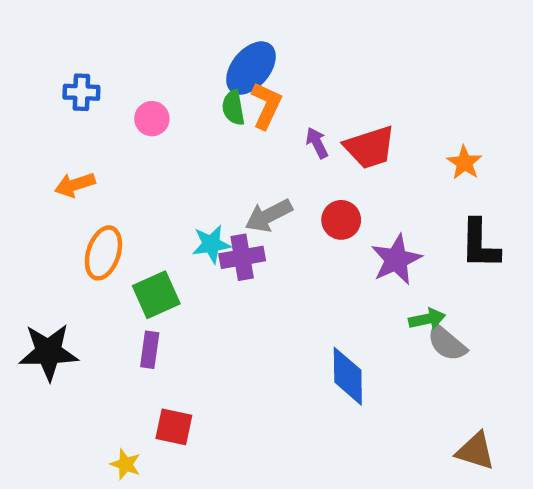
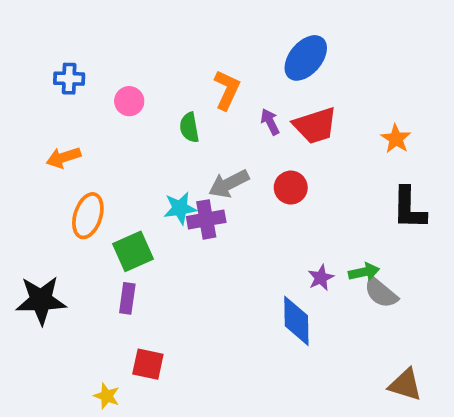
blue ellipse: (251, 68) -> (306, 58), moved
green semicircle: (233, 108) -> (189, 127), moved
purple star: (396, 260) -> (321, 278), moved, size x0.6

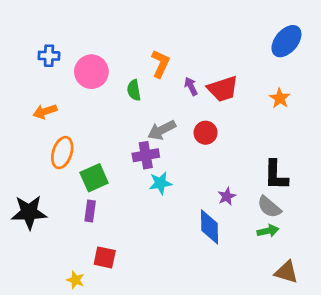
blue ellipse: (306, 58) -> (286, 41), moved
pink circle: (129, 101) -> (91, 72), size x1.6
cyan star: (180, 208) -> (160, 183), moved
black L-shape: (409, 208) -> (276, 175), moved
green arrow: (364, 272) -> (268, 231), moved

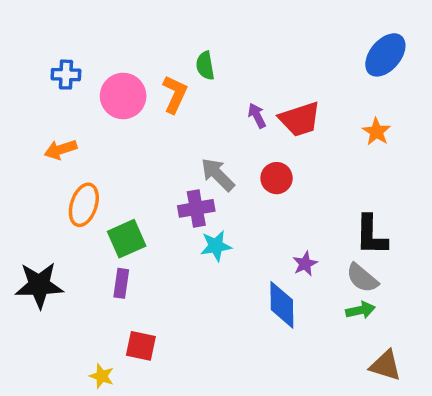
orange L-shape: (160, 64) -> (175, 94), moved
green semicircle: (134, 90) -> (205, 66), moved
gray arrow: (162, 130) -> (218, 174), turned 72

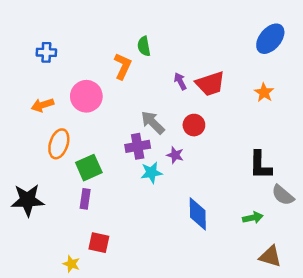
pink circle: (123, 96) -> (86, 96), moved
purple star: (305, 264) -> (175, 155), moved, turned -30
gray semicircle: (362, 278) -> (283, 195), moved

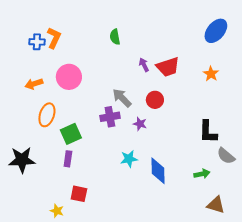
orange L-shape: (123, 66) -> (54, 38), moved
cyan star: (151, 173) -> (129, 159), moved

